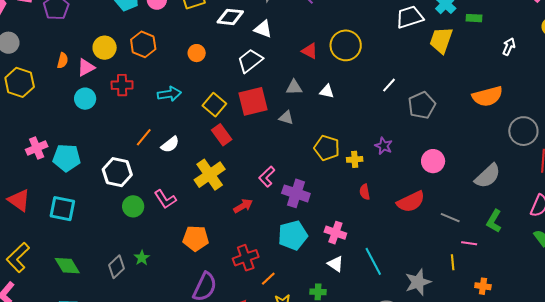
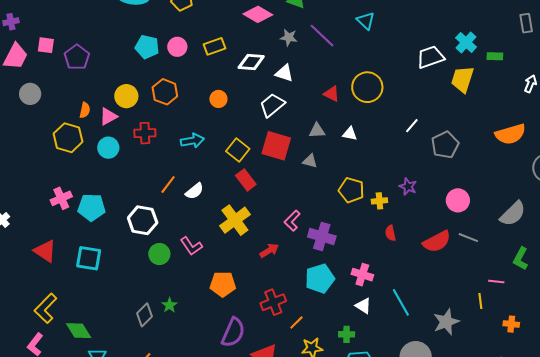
yellow hexagon: (20, 82) -> (68, 138), moved
red square: (253, 101) -> (276, 146), turned 32
gray line: (450, 218) -> (468, 238), moved
green diamond: (67, 266) -> (79, 331), moved

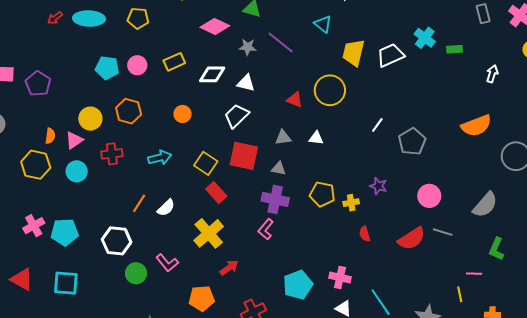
yellow trapezoid: (462, 79) -> (353, 53), moved
purple cross: (322, 236) -> (275, 199), moved
red arrow: (269, 251) -> (229, 268), moved

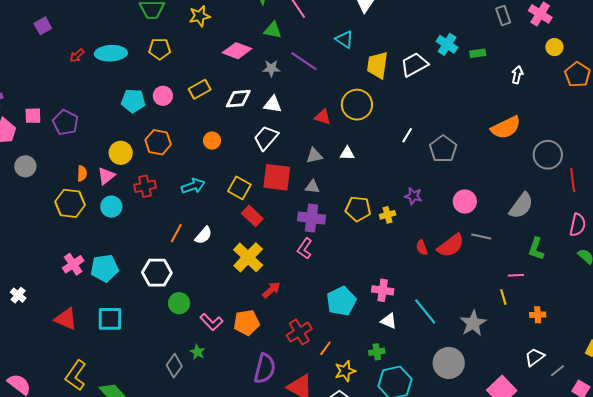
red semicircle: (365, 234) -> (422, 248), moved
pink L-shape: (167, 263) -> (211, 322), moved

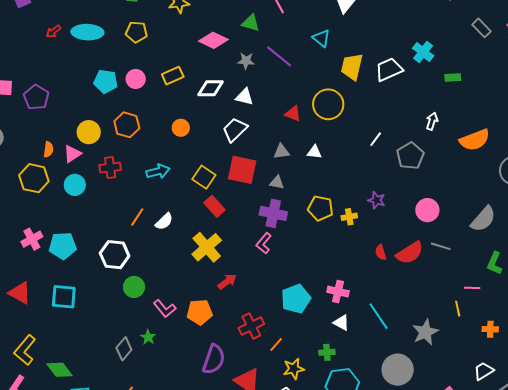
gray rectangle: (503, 15) -> (482, 28), turned -30
green rectangle: (478, 53) -> (453, 77), moved
white arrow: (517, 75) -> (432, 121), moved

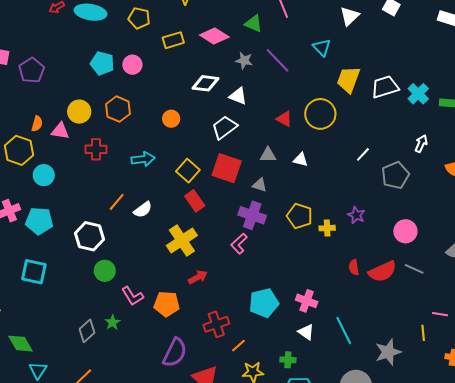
cyan cross: (423, 52) -> (418, 94), moved
yellow rectangle: (173, 76) -> (173, 40), moved
pink triangle: (72, 154) -> (60, 131), turned 36
cyan circle: (75, 185) -> (44, 175), moved

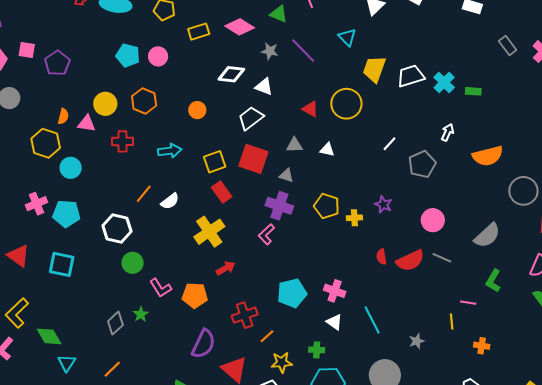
yellow square: (188, 171) -> (215, 162), turned 30
gray star: (388, 352) -> (417, 341), size x0.6

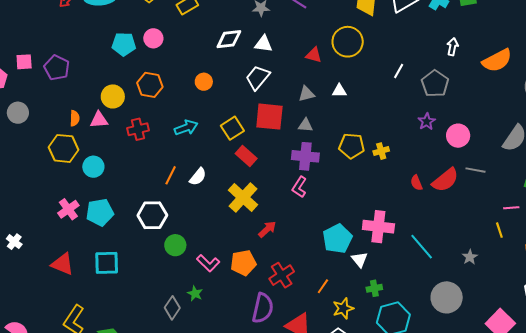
purple star: (383, 204) -> (427, 122), moved, turned 30
pink cross: (335, 291) -> (378, 227), size x1.4
red cross: (245, 315) -> (282, 275), moved
white triangle: (334, 322) -> (360, 260), moved, turned 30

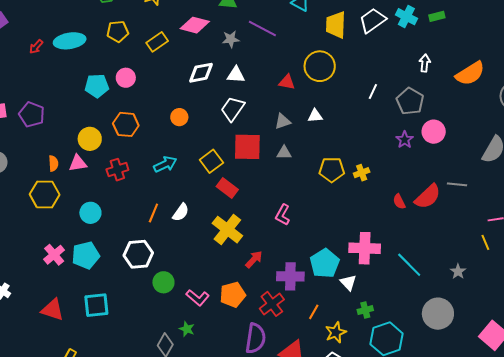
pink circle: (458, 136) -> (434, 132), moved
purple cross: (305, 156) -> (290, 276), moved
cyan circle: (93, 167) -> (90, 213), moved

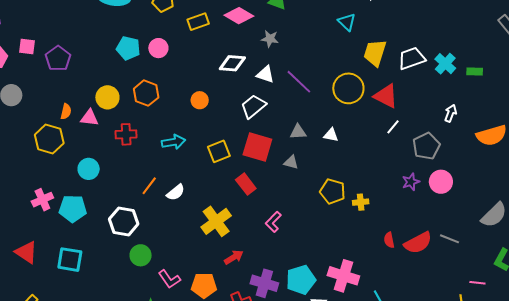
purple line: (262, 29) -> (299, 82), moved
red triangle: (287, 82) -> (386, 96), moved, size x1.5
red rectangle: (227, 188) -> (246, 184), moved

